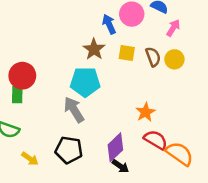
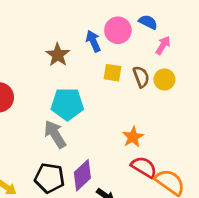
brown star: (94, 49) -> (58, 55), moved
purple diamond: (115, 147) -> (82, 175), moved

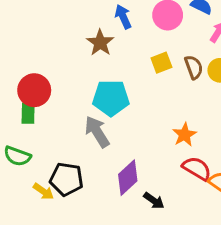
blue arrow: (93, 41) -> (123, 17), moved
yellow square: (112, 73) -> (161, 63), turned -30
black pentagon: (50, 178) -> (66, 179), moved

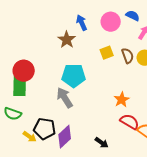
green rectangle: (28, 113) -> (20, 86), size x1.5
purple diamond: (128, 178) -> (65, 137), moved

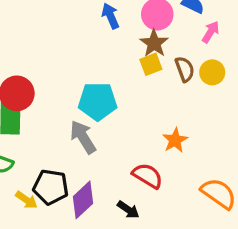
brown star: (67, 40) -> (154, 43), moved
red semicircle: (130, 122) -> (148, 176), moved
black arrow: (102, 143) -> (128, 210), moved

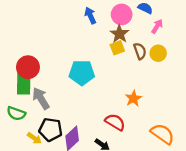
gray arrow: (83, 137) -> (41, 98), moved

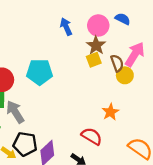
pink arrow: (157, 26) -> (135, 54), moved, size x1.6
yellow circle: (158, 53) -> (125, 75), moved
cyan pentagon: (82, 73) -> (40, 72), moved

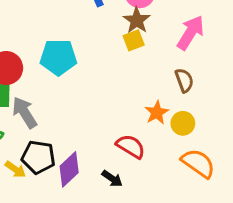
brown semicircle: (117, 63) -> (184, 80), moved
yellow circle: (125, 75) -> (183, 123), moved

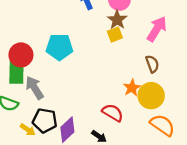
yellow circle: (183, 123) -> (151, 96), size x1.5

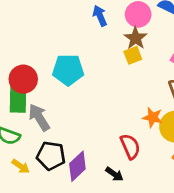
orange star: (132, 88) -> (153, 117), turned -30
red semicircle: (113, 113) -> (130, 146), turned 35
yellow arrow: (28, 130) -> (21, 166), moved

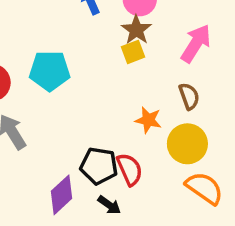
orange star: (153, 117) -> (148, 120), moved
black pentagon: (51, 156) -> (99, 166), moved

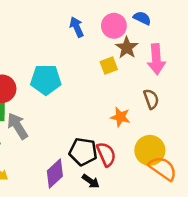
brown star: (136, 30) -> (127, 48), moved
pink arrow: (196, 43) -> (156, 59), turned 144
yellow circle: (187, 144) -> (150, 150), moved

